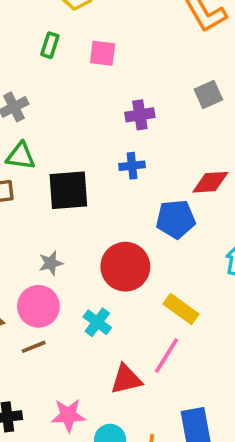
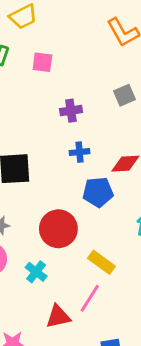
blue cross: (132, 166) -> (80, 152), moved

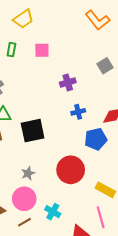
cyan cross: (36, 272) -> (53, 212), moved
pink line: (90, 298) -> (101, 217), turned -40

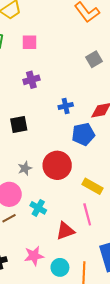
purple cross: (68, 82) -> (31, 80), moved
black square: (33, 131) -> (19, 125), size x0.7
gray star: (28, 173) -> (25, 168), moved

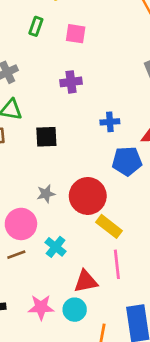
yellow rectangle: (92, 186) -> (109, 226), moved
cyan circle: (60, 267) -> (75, 310), moved

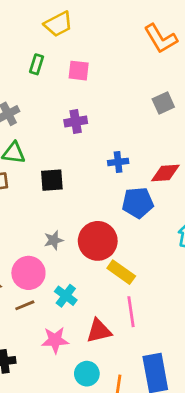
pink star: (41, 307) -> (55, 340), moved
cyan circle: (75, 310) -> (87, 374), moved

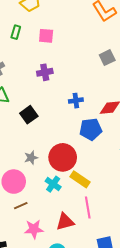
black square: (52, 180) -> (29, 115), turned -30
cyan cross: (66, 296) -> (53, 184), moved
brown line: (25, 305) -> (21, 206), moved

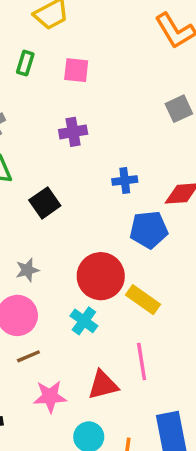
gray star: (31, 158) -> (27, 270), moved
yellow rectangle: (80, 179) -> (143, 300), moved

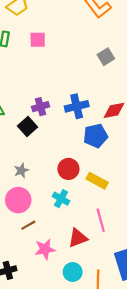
purple cross: (73, 132) -> (40, 107), moved
blue cross: (125, 180) -> (77, 106), size x1.5
red circle: (101, 276) -> (68, 169), size x0.7

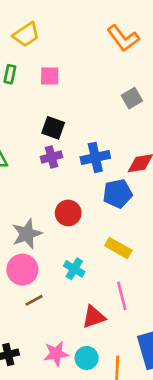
black square: (27, 126) -> (53, 128), moved, turned -30
red circle: (68, 169) -> (68, 213), moved
gray star: (21, 170) -> (27, 234), size x1.6
pink star: (45, 249) -> (56, 354), moved

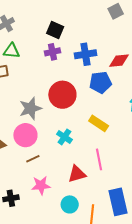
red circle: (68, 213) -> (62, 95), size x1.4
pink star: (56, 354) -> (41, 185), moved

